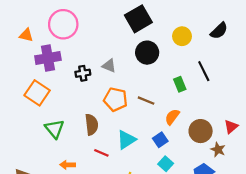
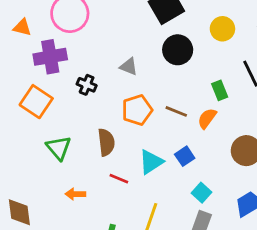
black cross: (83, 73) -> (87, 85), moved, turned 32
orange pentagon: (116, 99) -> (137, 110), turned -30
orange semicircle: (172, 117) -> (207, 118), moved
blue square: (160, 140) -> (185, 156), moved

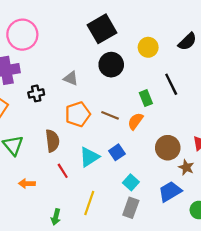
black cross: (87, 85) -> (36, 93), turned -35
red line: (119, 179) -> (63, 171), turned 35

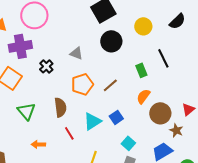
black cross: (36, 93) -> (46, 66), turned -32
brown line: (110, 115) -> (110, 85), turned -63
orange semicircle: (135, 121) -> (143, 96), moved

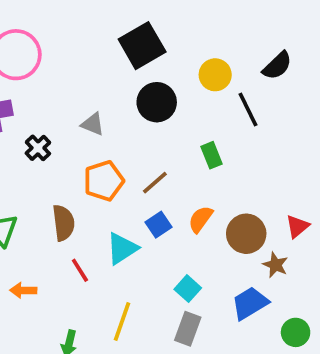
black line: (163, 58) -> (248, 110), moved
orange semicircle: (143, 96) -> (201, 219), moved
blue square: (116, 117) -> (159, 225), moved

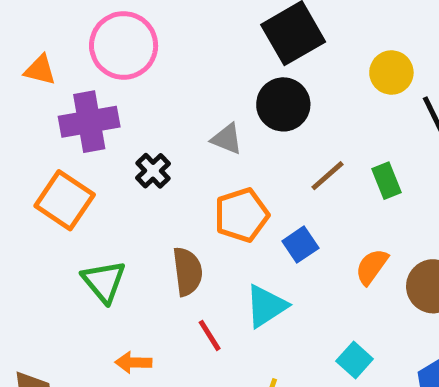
black circle: (157, 102) -> (283, 104), moved
brown line: (155, 183) -> (328, 176), moved
blue square: (159, 225) -> (300, 245), moved

